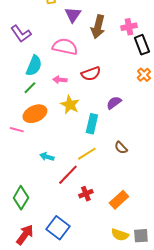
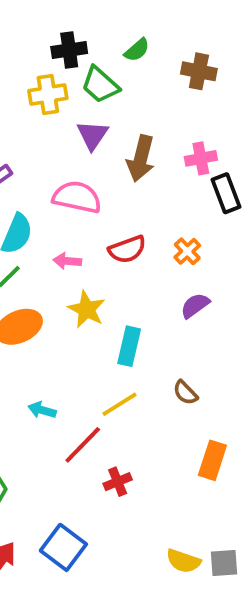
orange cross: (144, 75) -> (187, 251), moved
purple semicircle: (114, 103) -> (195, 306), moved
orange rectangle: (119, 200) -> (212, 460), moved, turned -30

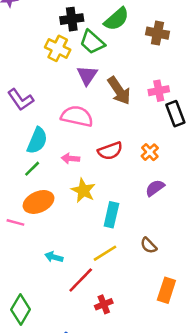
green semicircle: (137, 50) -> (117, 19), size x1.5
yellow cross: (48, 95) -> (58, 48), turned 35
brown arrow: (141, 158) -> (119, 91), turned -48

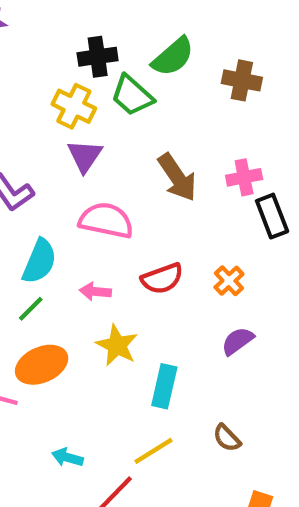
purple triangle: (87, 75) -> (85, 156), moved

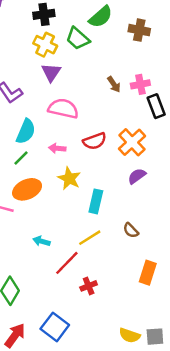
black cross: (98, 57) -> (44, 14), moved
brown arrow: (177, 177) -> (114, 84), moved, size x0.6
orange cross: (229, 281) -> (132, 142), size x1.6

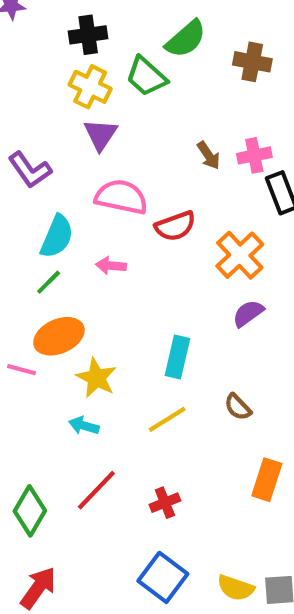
red semicircle: (95, 141) -> (175, 226), moved
yellow star: (69, 179) -> (96, 378), moved
red line: (67, 263) -> (96, 490), moved
blue square: (55, 327) -> (163, 577), moved

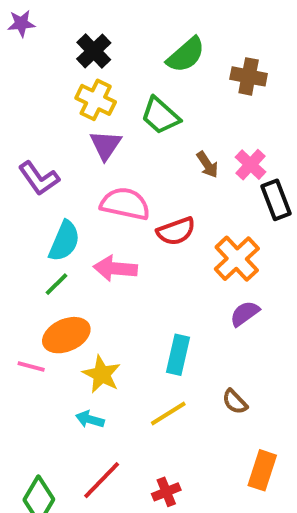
black cross: (88, 35) -> (94, 51), turned -36
green trapezoid: (146, 76) -> (160, 116), moved
pink cross: (254, 155) -> (251, 165), turned -36
pink arrow: (111, 266) -> (115, 268), size x1.5

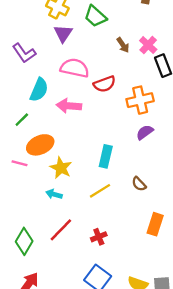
orange cross: (237, 259) -> (140, 100), turned 30
green line: (57, 284) -> (22, 120), moved

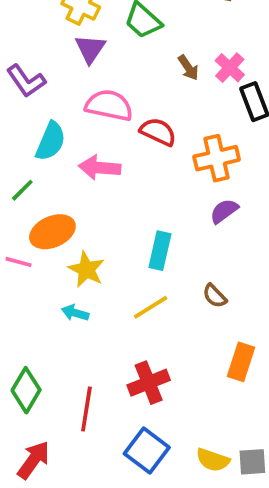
red semicircle: (105, 84) -> (158, 132), turned -135
red line: (61, 230) -> (86, 409), moved, turned -35
red cross: (99, 237) -> (149, 383), size x1.5

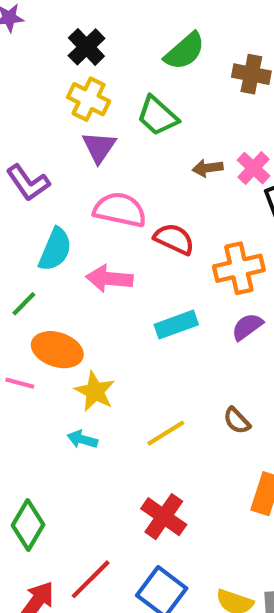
brown arrow: (188, 68) -> (208, 168), turned 116
orange ellipse: (52, 232) -> (57, 350), turned 42
cyan rectangle: (160, 251) -> (176, 325), moved, turned 57
red cross: (149, 383) -> (164, 517), turned -33
red line: (86, 409) -> (91, 579), moved, turned 36

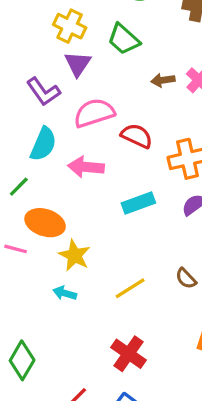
purple L-shape: (28, 183) -> (43, 92), moved
pink semicircle: (120, 210) -> (94, 113), turned -30

